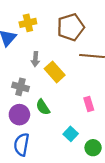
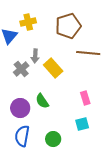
gray cross: (20, 87) -> (21, 69), moved, turned 35
cyan square: (71, 134) -> (82, 124), moved, turned 32
green circle: (93, 148) -> (53, 139), moved

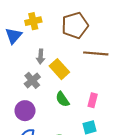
gray cross: (21, 69) -> (32, 80), moved
pink rectangle: (85, 98) -> (93, 100), turned 32
green semicircle: (42, 101) -> (62, 99), moved

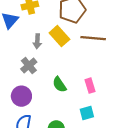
yellow rectangle: (59, 69) -> (59, 36), moved
pink rectangle: (93, 100) -> (90, 86), turned -32

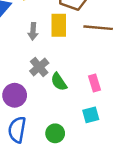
yellow rectangle: (59, 36) -> (59, 25), turned 42
gray cross: (29, 66) -> (39, 67), moved

